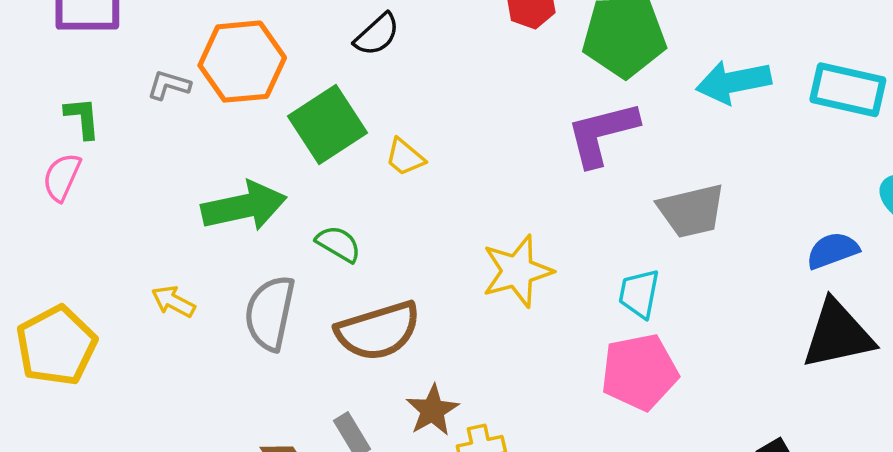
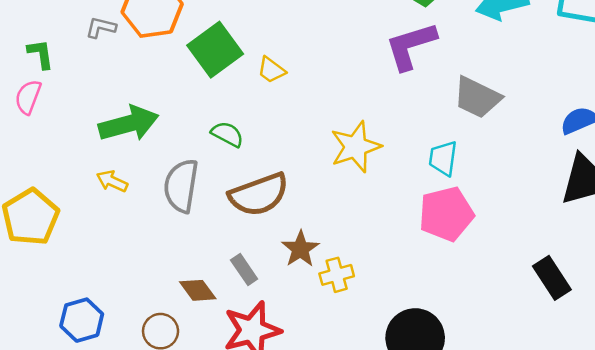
green arrow: (244, 206) -> (129, 124), moved
gray trapezoid: (691, 211) -> (477, 97), turned 42

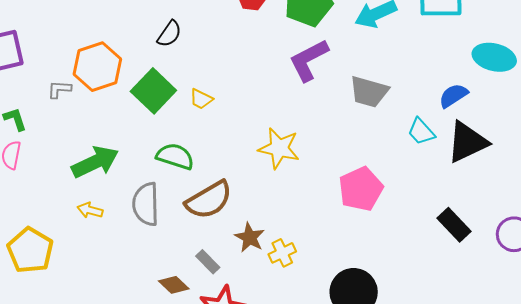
green semicircle: (227, 134) -> (175, 156), size x1.4
yellow star: (356, 147) -> (279, 148), turned -30
cyan trapezoid: (443, 158) -> (421, 132), moved, turned -40

